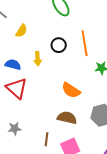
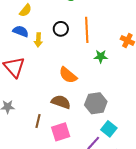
blue semicircle: (13, 65) -> (21, 31), moved

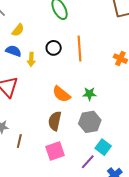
green star: (101, 56) -> (89, 94), moved
brown semicircle: (61, 102) -> (55, 121), turned -96
brown line: (38, 121) -> (19, 141), moved

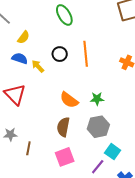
yellow arrow: (31, 59) -> (38, 66), turned 136

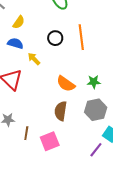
yellow arrow: (38, 66) -> (34, 59), moved
pink square: (65, 157) -> (50, 141), moved

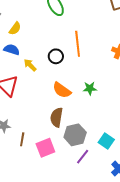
black circle: (55, 38) -> (56, 56), moved
gray hexagon: (96, 110) -> (75, 135), moved
purple line: (96, 150) -> (83, 157), moved

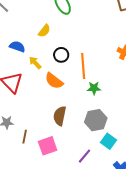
yellow semicircle: (15, 28) -> (44, 31), moved
orange line: (78, 44) -> (83, 66), moved
orange semicircle: (62, 90) -> (54, 81), moved
gray hexagon: (75, 135) -> (96, 120), moved

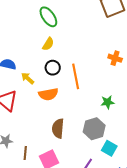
yellow semicircle: (44, 31) -> (48, 44), moved
orange semicircle: (54, 81) -> (48, 94), turned -42
green star: (94, 88) -> (108, 102), moved

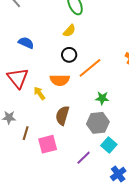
orange line: (76, 76) -> (90, 68), turned 50
yellow arrow: (28, 78) -> (39, 93), moved
green star: (108, 102) -> (102, 98), moved

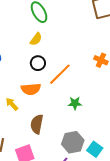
gray hexagon: (98, 123) -> (73, 142), moved
cyan square: (109, 145) -> (95, 149), moved

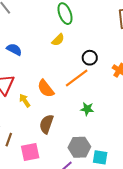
black circle: (38, 63) -> (90, 58), moved
orange semicircle: (31, 89) -> (46, 89), turned 48
cyan square: (95, 149) -> (100, 157), turned -35

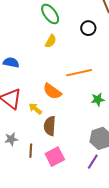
black circle: (90, 58) -> (88, 28), moved
orange line: (77, 78) -> (79, 73), turned 40
brown semicircle: (46, 124) -> (50, 126), moved

